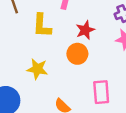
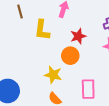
yellow star: (37, 69) -> (53, 75), moved

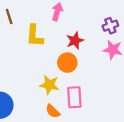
pink rectangle: (88, 89) -> (74, 97), moved

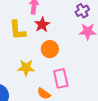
red star: (75, 41) -> (42, 25), moved
yellow star: (49, 85) -> (26, 68), moved

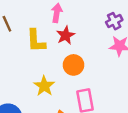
yellow star: (26, 68) -> (44, 86), turned 30

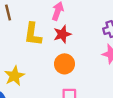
yellow star: (44, 86) -> (14, 76), moved

